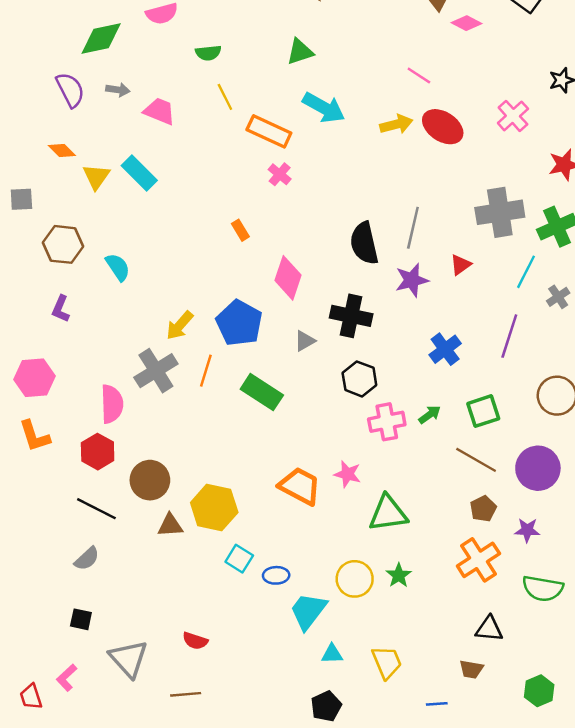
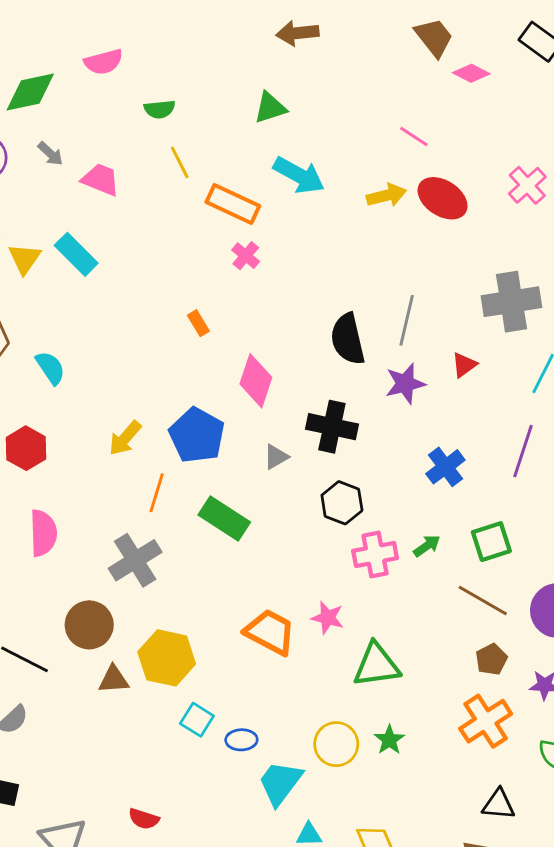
gray arrow: (118, 90) -> (50, 154), turned 35
gray cross: (156, 371) -> (135, 560), moved
red hexagon: (98, 452) -> (26, 448), moved

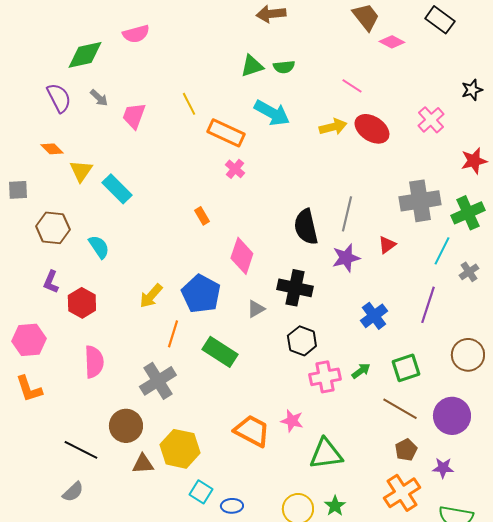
green semicircle: (160, 109) -> (284, 67), moved
pink trapezoid: (101, 180) -> (134, 116), turned -92
cyan rectangle: (76, 254) -> (117, 189), moved

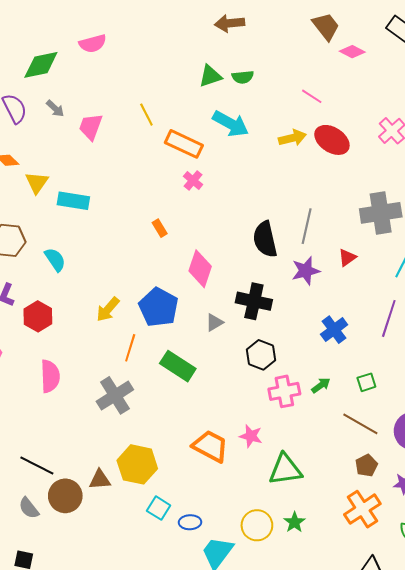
cyan rectangle: (117, 189) -> (73, 201), turned -36
green square: (406, 368) -> (366, 382), size x0.7
brown circle: (126, 426) -> (65, 496), moved
gray semicircle: (73, 492) -> (29, 508), turned 95

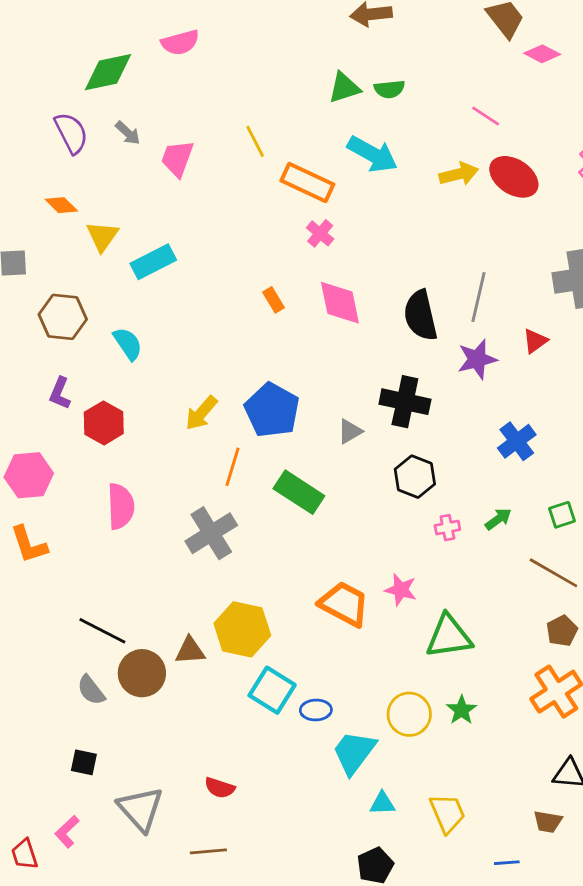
cyan rectangle: (73, 201) -> (153, 262), turned -36
pink diamond: (200, 269) -> (340, 303), moved, turned -30
pink cross: (284, 391) -> (447, 528), size x0.6
cyan square: (159, 508) -> (272, 690), size x1.4

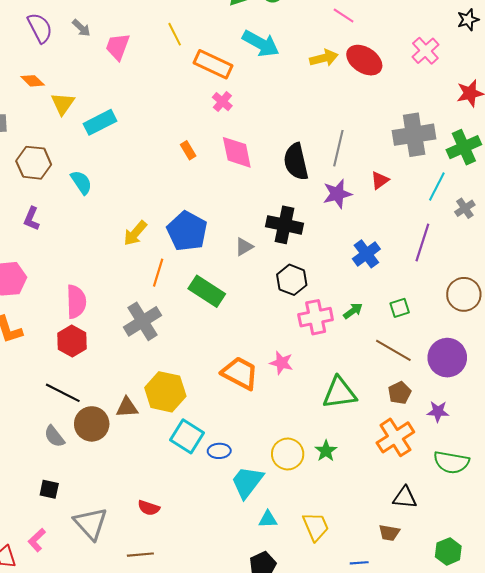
red hexagon: (104, 423) -> (72, 341), moved
pink cross: (447, 528) -> (316, 317), size x1.8
green triangle: (449, 636) -> (339, 393), moved

